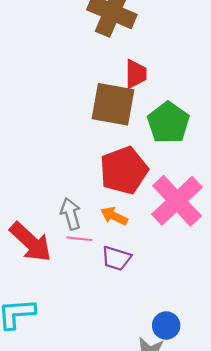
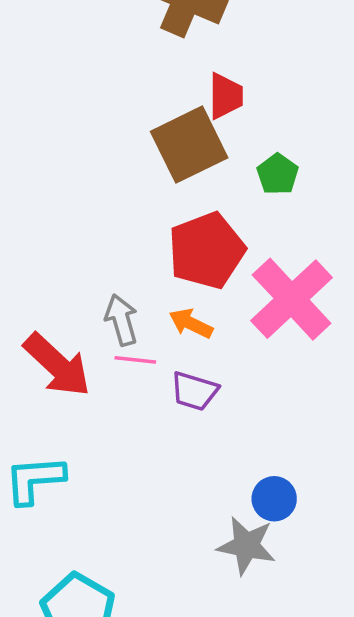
brown square: (113, 104) -> (189, 145), turned -36
green pentagon: (168, 123) -> (278, 174), size x0.6

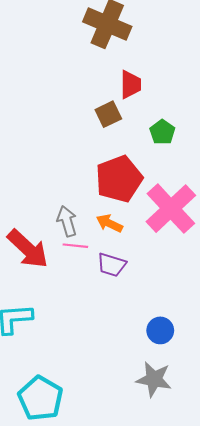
brown square: (189, 145) -> (108, 114), size x0.6
gray star: (246, 546) -> (154, 379), moved

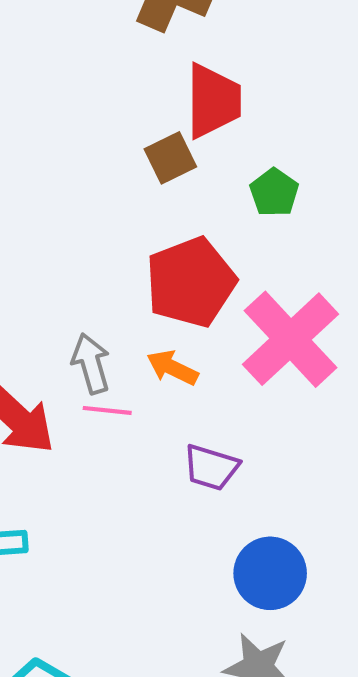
red trapezoid: (131, 84) -> (213, 101), size x1.4
purple trapezoid: (111, 265) -> (211, 467), moved
blue circle: (160, 330) -> (270, 573), size x1.4

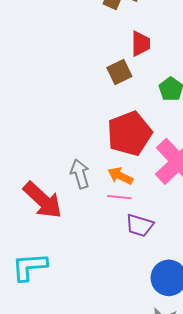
red trapezoid: (213, 101) -> (141, 44), size x0.7
pink line: (107, 410) -> (119, 197), moved

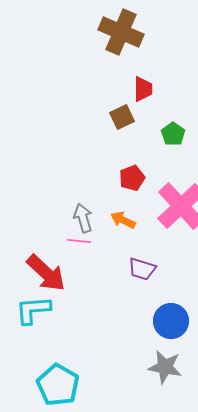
red pentagon: (129, 133) -> (132, 178), size x0.6
pink line: (119, 197) -> (79, 241), moved
red arrow: (43, 200) -> (46, 273), moved

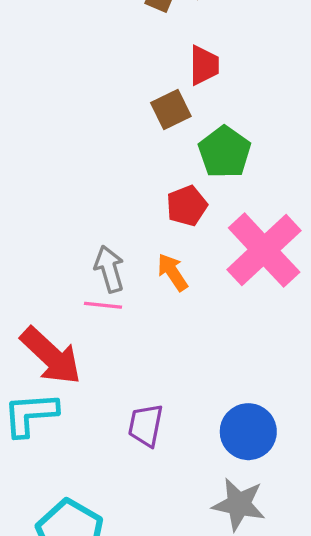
green pentagon: (173, 134) -> (225, 152), moved, size x1.4
orange arrow: (123, 220) -> (172, 272), turned 30
purple trapezoid: (142, 269) -> (146, 425), moved, turned 84

